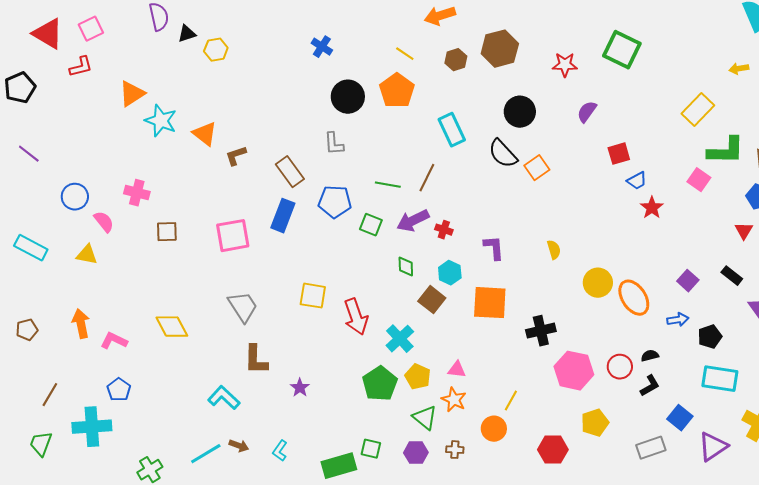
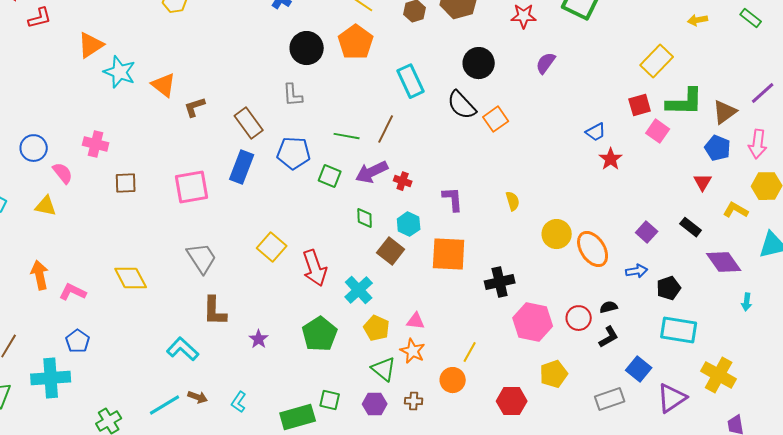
red square: (619, 154) -> (640, 105), moved
yellow square: (313, 296) -> (272, 247), turned 32
green pentagon: (380, 384) -> (320, 334), moved

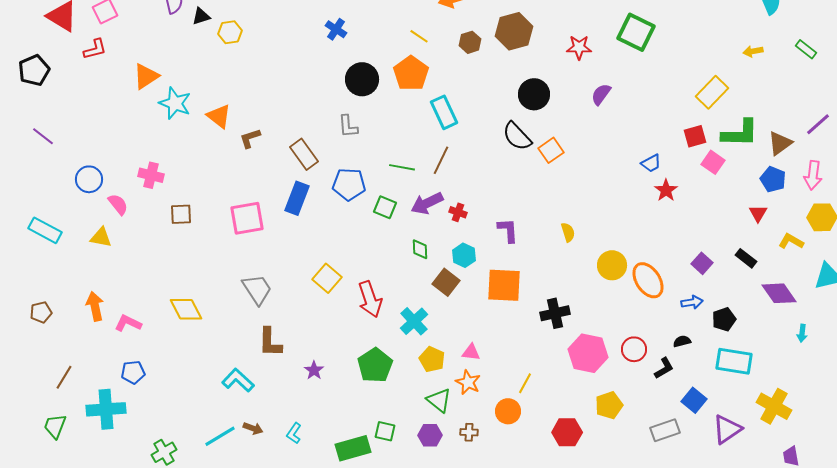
cyan rectangle: (411, 81) -> (444, 112), moved
black semicircle: (609, 307) -> (682, 341), moved
blue pentagon: (78, 341) -> (133, 372), turned 30

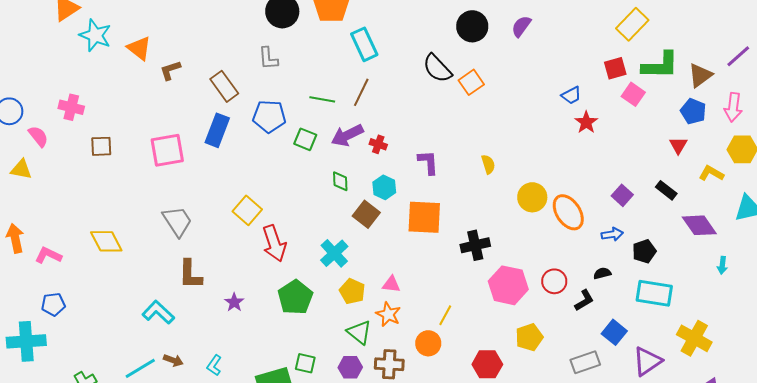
black circle: (534, 94) -> (472, 26), moved
red arrow: (370, 299) -> (274, 243), moved
brown cross: (469, 432) -> (389, 364), size x1.6

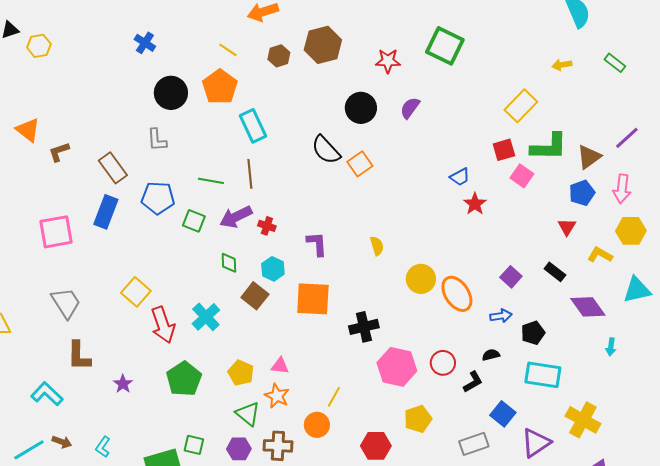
brown line: (361, 92) -> (250, 174), turned -32
blue pentagon: (693, 111) -> (582, 193), turned 30
cyan cross: (334, 253) -> (206, 317), moved

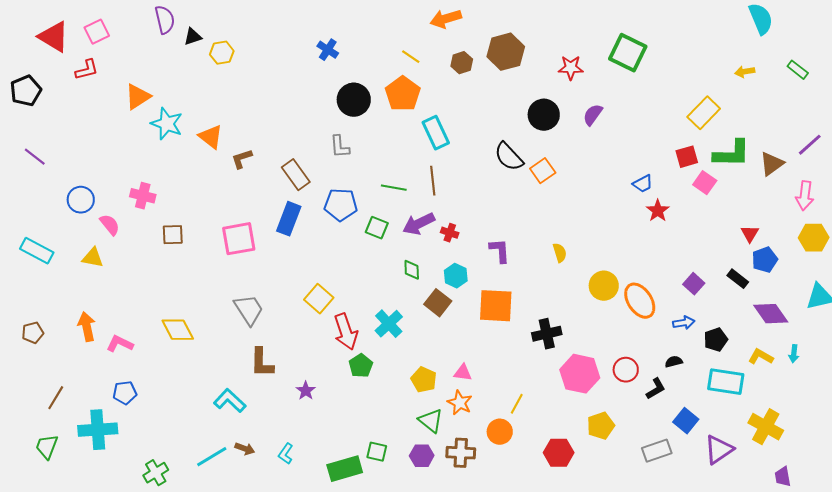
blue pentagon: (582, 193) -> (765, 260), moved
yellow L-shape: (600, 255) -> (761, 357), moved
green pentagon: (184, 379) -> (361, 366), moved, size x0.7

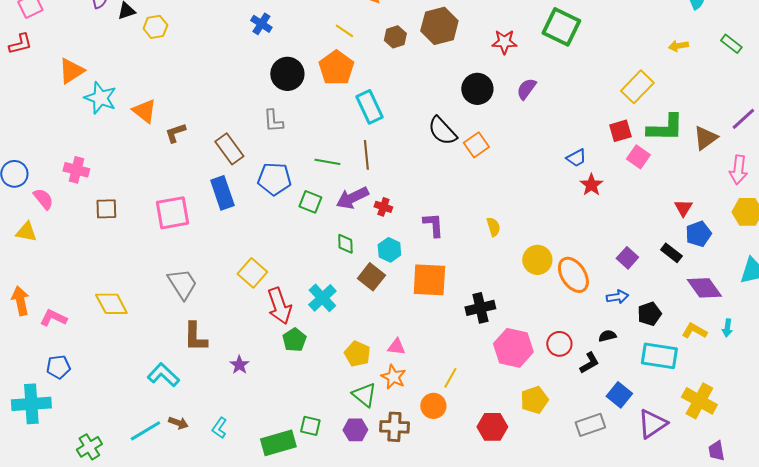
blue rectangle: (289, 219) -> (222, 193), turned -40

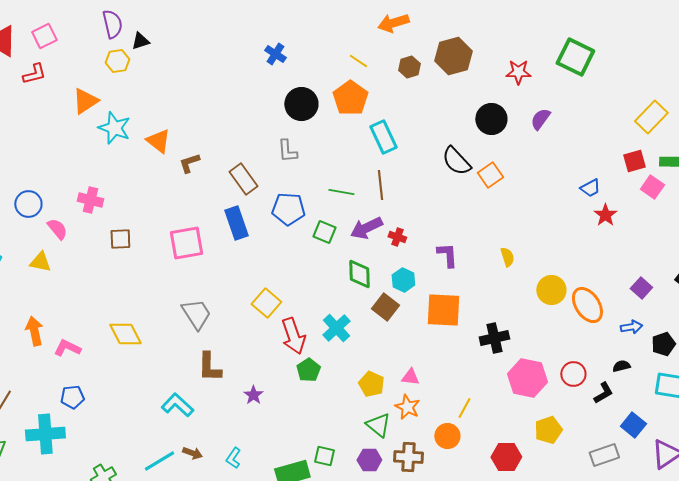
yellow hexagon: (155, 27) -> (117, 61), moved
green diamond: (345, 244) -> (359, 274), size x1.4

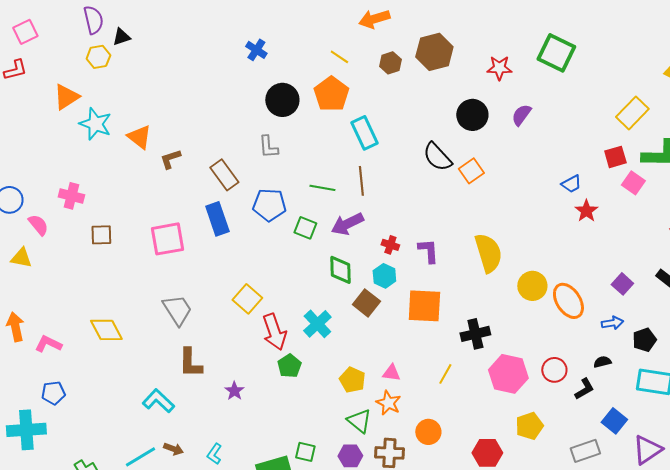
red cross: (397, 237) -> (390, 245), moved
yellow semicircle: (507, 257) -> (488, 253), size x2.0
yellow line: (464, 408) -> (445, 374), moved

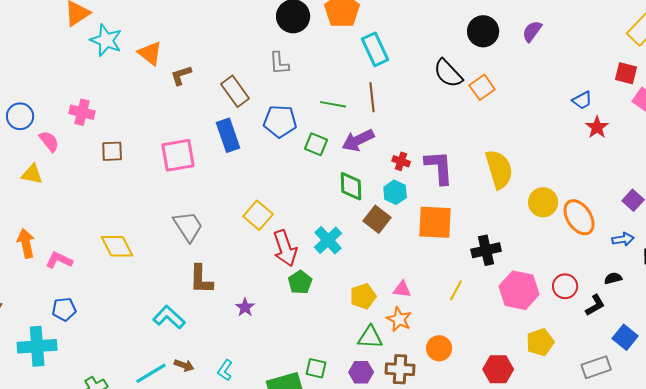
red square: (615, 157) -> (626, 73), turned 30
purple L-shape: (428, 251) -> (439, 167), size x1.4
yellow pentagon: (352, 380) -> (363, 296), turned 30
green triangle: (359, 421) -> (370, 337), turned -36

